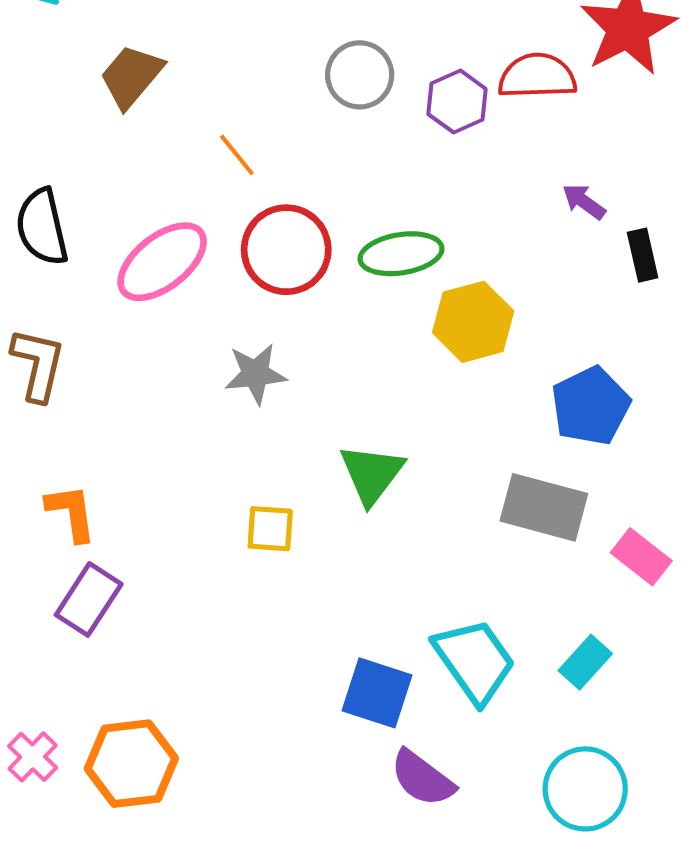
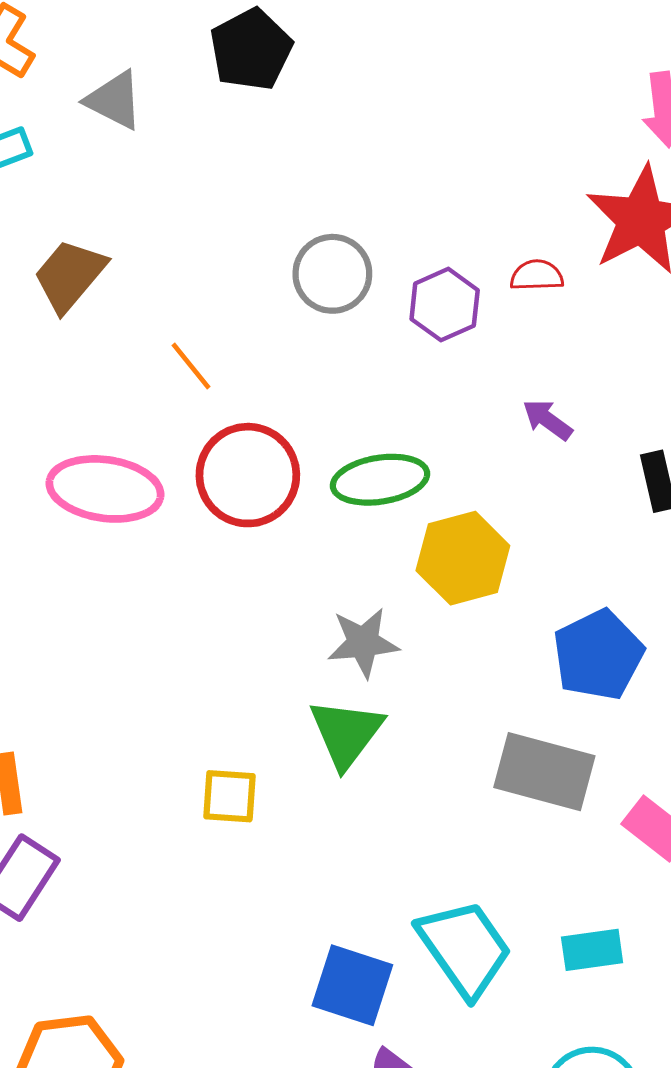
red semicircle: (537, 76) -> (537, 275), size x0.6
purple arrow: (584, 202) -> (547, 420), moved
pink ellipse: (162, 262) -> (105, 489), turned 46
gray star: (256, 374) -> (363, 643), moved
cyan rectangle: (585, 662) -> (592, 950), turned 40

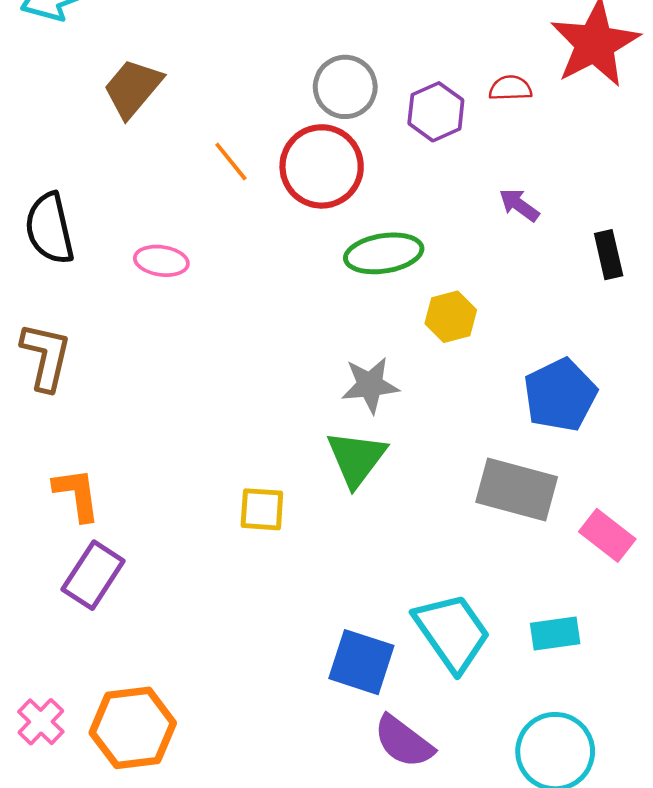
red circle: (248, 475) -> (322, 166), moved
pink ellipse: (105, 489) -> (161, 261), size x0.6
yellow hexagon: (463, 558) -> (451, 317), size x0.7

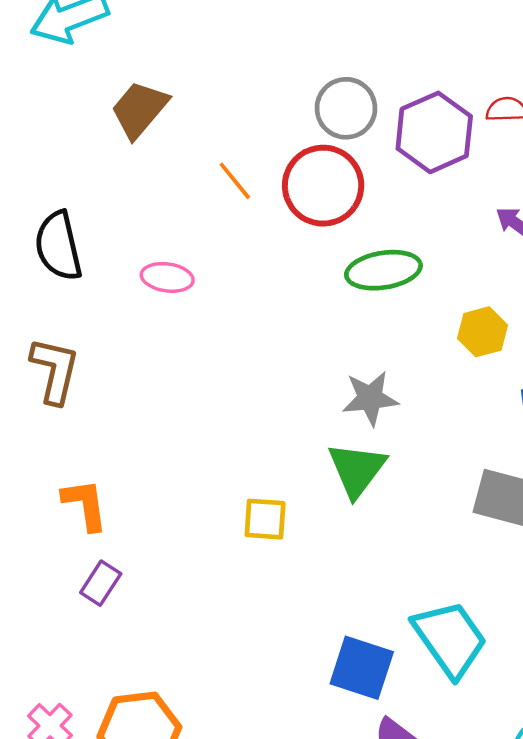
purple hexagon: (436, 112) -> (434, 132), size x1.4
yellow hexagon: (451, 317) -> (483, 332), moved
purple rectangle: (93, 575) -> (101, 583), size x0.7

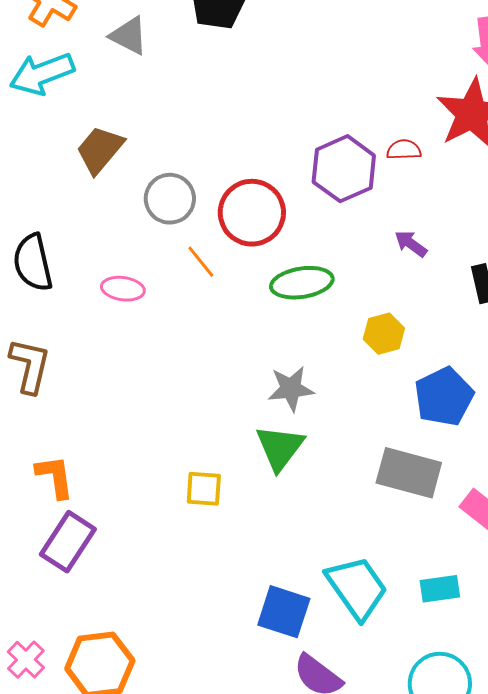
gray circle: (346, 108) -> (170, 199), moved
orange line: (235, 181) -> (201, 262), moved
purple rectangle: (101, 583) -> (68, 542), size x1.6

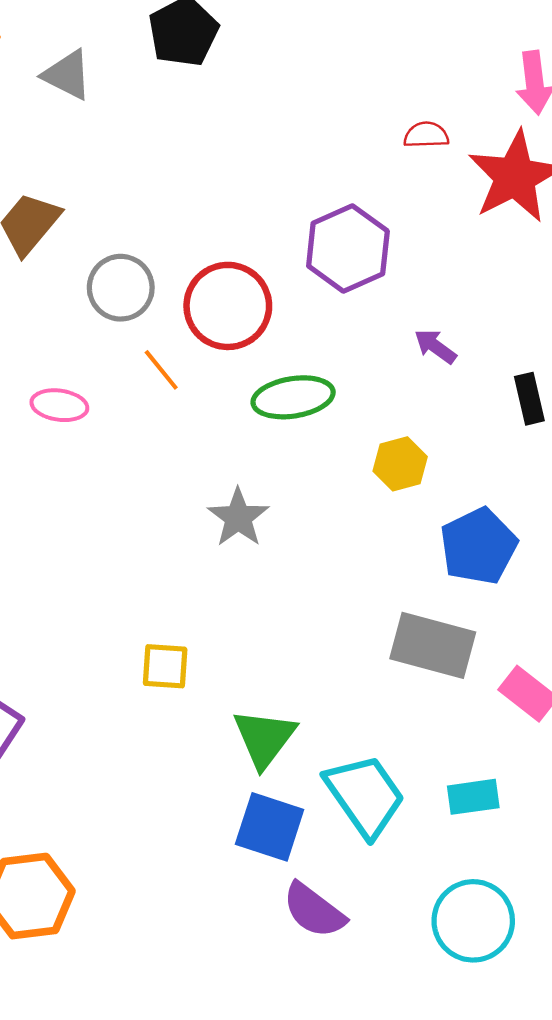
red semicircle: (404, 150) -> (426, 135), moved
gray star: (291, 389) -> (238, 517), moved, turned -30
green triangle: (280, 448) -> (264, 738), moved

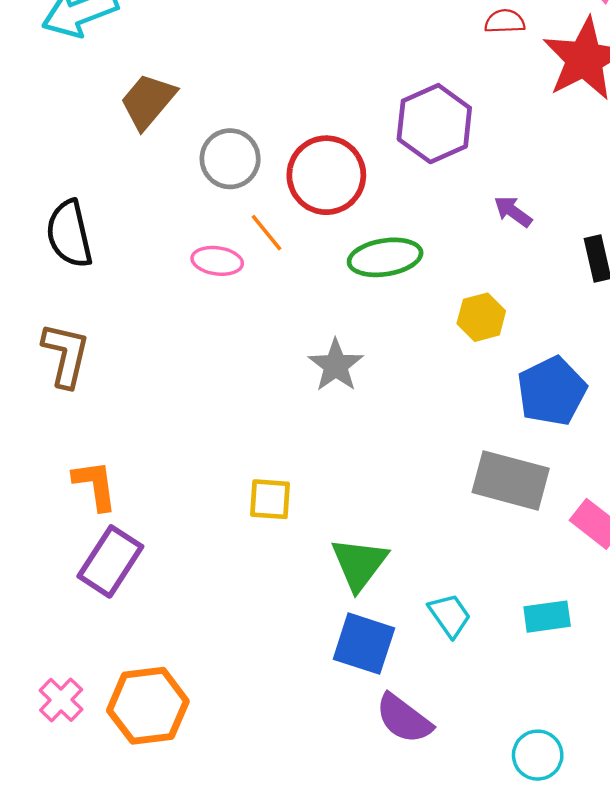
pink ellipse: (59, 405) -> (217, 261), moved
cyan trapezoid: (365, 796) -> (450, 615), size x0.6
cyan circle: (473, 921) -> (538, 755), moved, size x0.7

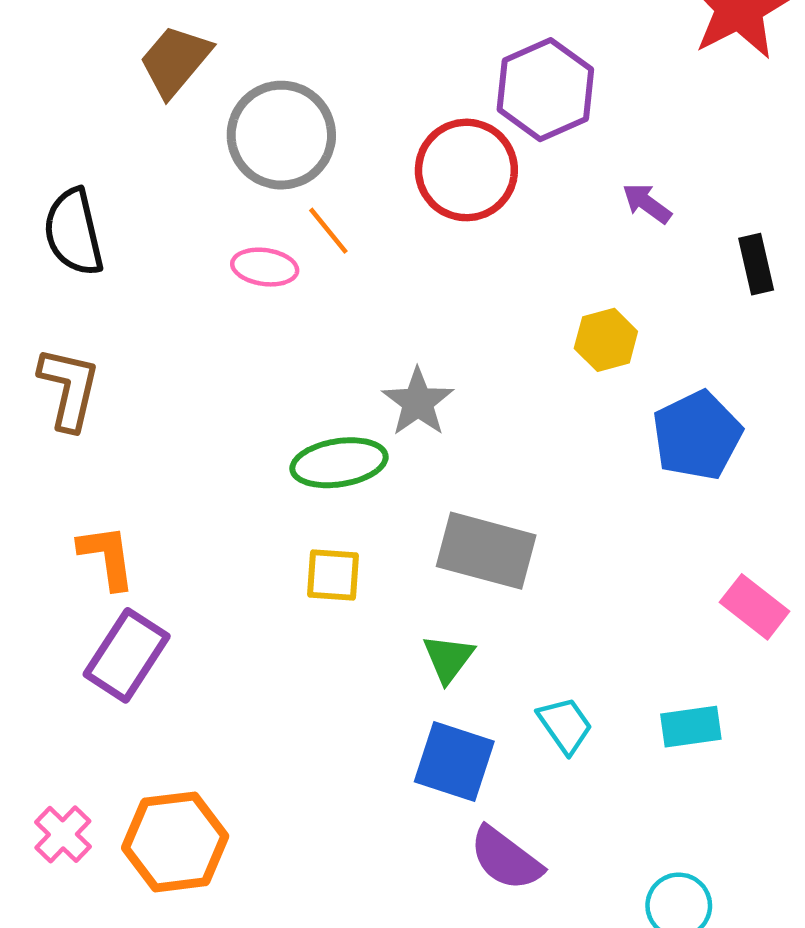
gray circle: (230, 159) -> (281, 135), size x1.4
red circle: (326, 175) -> (466, 170), moved
green ellipse: (385, 257) -> (339, 463), moved
gray rectangle: (511, 480) -> (486, 551), moved
green triangle: (359, 564) -> (448, 658), size x0.7

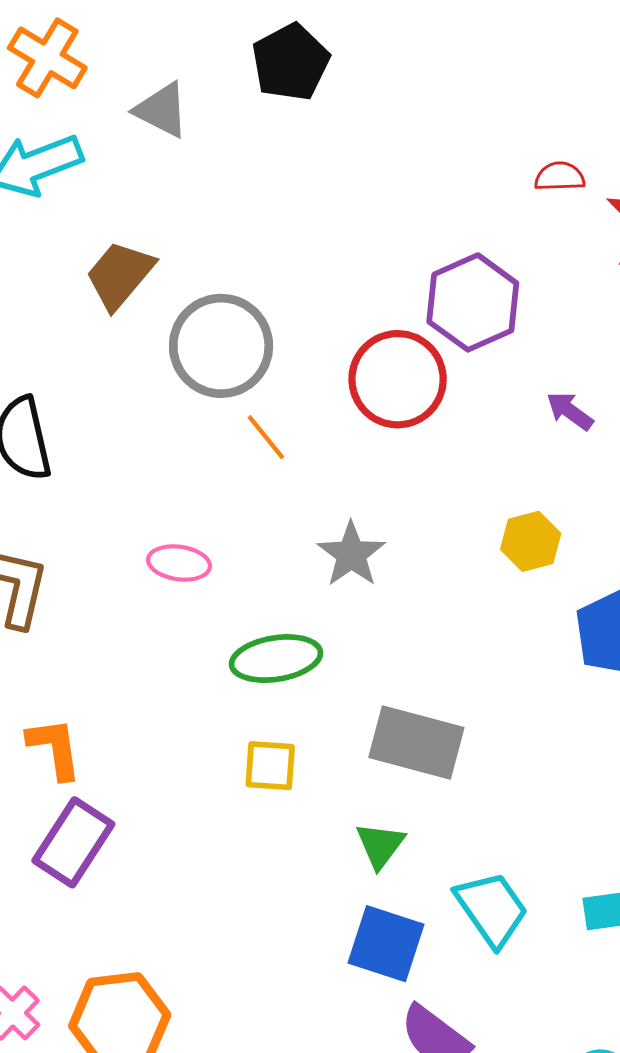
pink ellipse: (265, 267) -> (179, 563), moved
gray star: (418, 402) -> (351, 554), moved
cyan trapezoid: (565, 725) -> (492, 909), size x1.4

